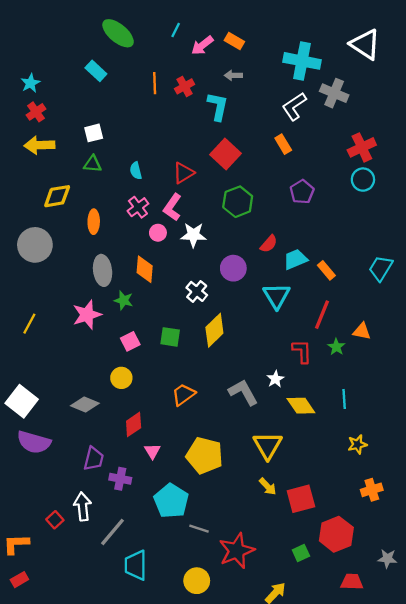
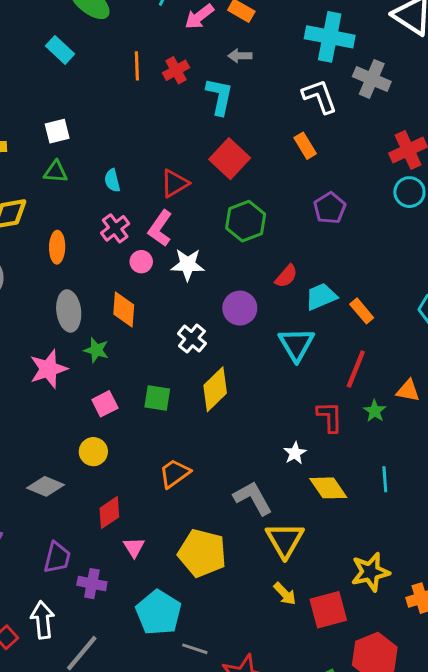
white L-shape: (294, 106) -> (320, 96), turned 104
gray L-shape: (243, 392) -> (253, 498), moved
yellow star: (357, 444) -> (370, 572), moved, size x1.5

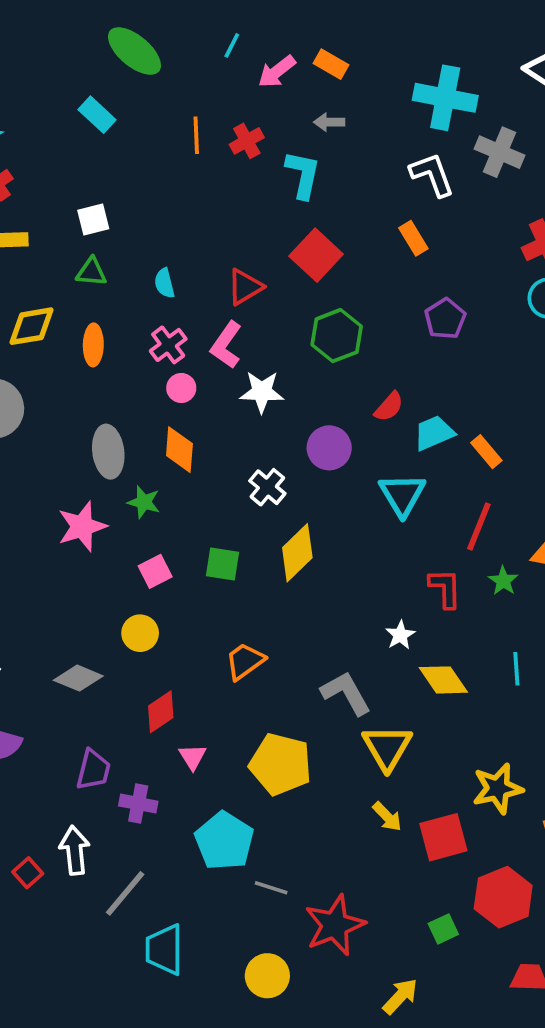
orange ellipse: (57, 247) -> (93, 345), moved
pink circle: (141, 262) -> (181, 388), moved

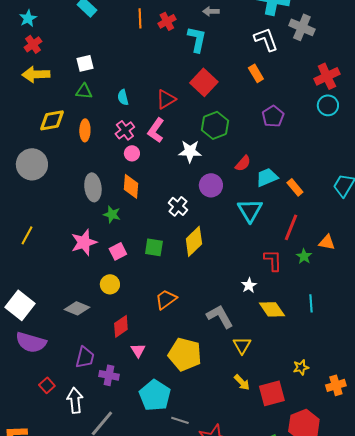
white star: (262, 392) -> (190, 151), moved
pink star: (82, 526) -> (84, 242), moved
yellow triangle: (387, 747) -> (242, 345), size x0.7
yellow star: (498, 789) -> (301, 367), size x0.6
red square: (28, 873) -> (47, 385), moved

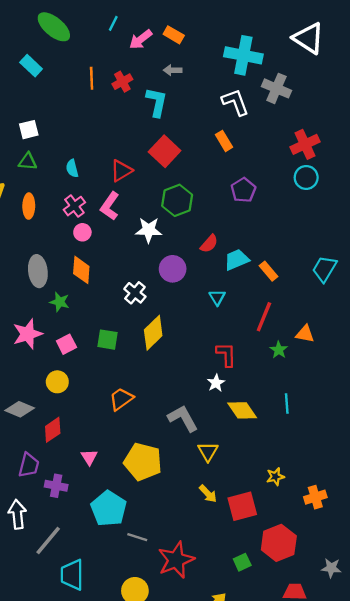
cyan triangle: (250, 210) -> (217, 297), size x0.6
red L-shape: (273, 260) -> (226, 354), moved
red diamond: (121, 326) -> (53, 430), moved

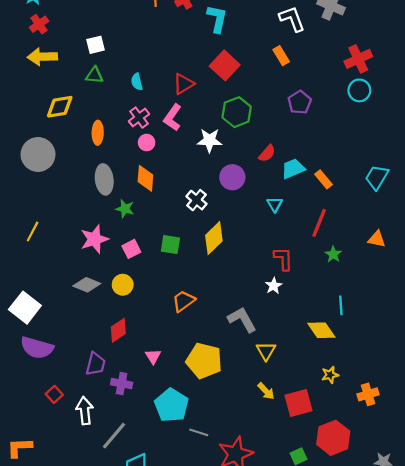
orange ellipse: (29, 206) -> (98, 133), moved
orange triangle: (305, 334) -> (377, 239), moved
gray diamond: (20, 409) -> (87, 285), moved
yellow diamond: (242, 410) -> (321, 330), moved

